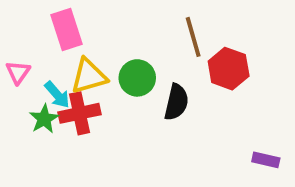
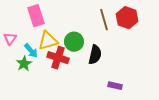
red hexagon: (229, 69) -> (127, 18), moved
red cross: (80, 113) -> (58, 58), moved, turned 30
purple rectangle: (266, 160) -> (115, 86), moved

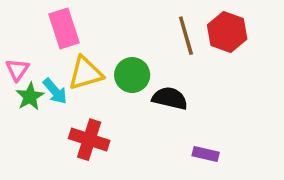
black semicircle: (95, 55) -> (170, 98), turned -90
red cross: (58, 58) -> (89, 140), moved
green star: (24, 64) -> (30, 97), moved

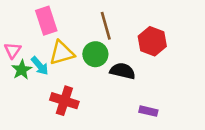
red hexagon: (227, 32) -> (152, 41), moved
brown line: (186, 36) -> (106, 26), moved

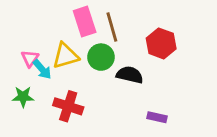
pink rectangle: (46, 21) -> (85, 22), moved
pink triangle: (13, 50) -> (30, 58), moved
green star: (22, 70) -> (23, 97), moved, turned 30

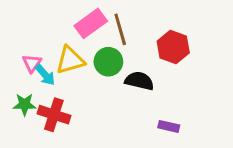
pink rectangle: (85, 22) -> (91, 23), turned 72
red cross: (68, 106) -> (54, 115), moved

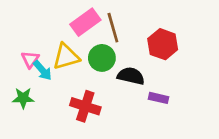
red cross: (54, 115) -> (85, 106), moved
purple rectangle: (169, 126) -> (158, 98), moved

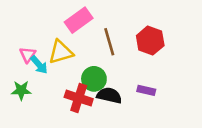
brown line: (113, 28) -> (109, 42), moved
green circle: (102, 58) -> (94, 79), moved
black semicircle: (131, 76) -> (109, 95), moved

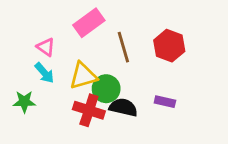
yellow triangle: (61, 52) -> (83, 76), moved
pink triangle: (28, 55) -> (46, 47), moved, turned -30

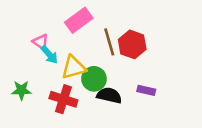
red hexagon: (169, 46) -> (132, 44), moved
cyan arrow: (44, 73) -> (49, 55), moved
red cross: (89, 110) -> (63, 99), moved

